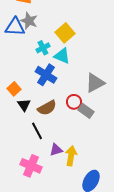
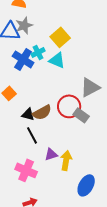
gray star: (29, 21) -> (24, 25), turned 30
blue cross: (46, 75) -> (23, 59), moved
red circle: (74, 102) -> (69, 106), size x1.5
black triangle: (24, 105) -> (28, 114), moved, turned -40

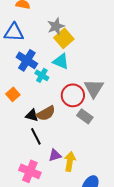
gray star: (24, 25) -> (56, 26), moved
cyan cross: (38, 52) -> (42, 75), moved, turned -32
gray triangle: (90, 87) -> (94, 88), turned -30
red circle: (69, 106) -> (73, 95), moved

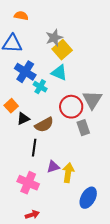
black triangle: (32, 115) -> (23, 119), moved, turned -40
gray rectangle: (85, 116) -> (83, 128), turned 35
black line: (36, 136) -> (34, 148), turned 36

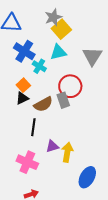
cyan triangle: (59, 73) -> (58, 52), turned -36
gray triangle: (92, 100) -> (92, 56), moved
orange square: (11, 106) -> (23, 85), moved
gray rectangle: (83, 128) -> (63, 100), moved

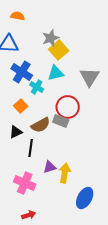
black triangle: (22, 98) -> (16, 132), moved
gray rectangle: (63, 100) -> (61, 121), turned -49

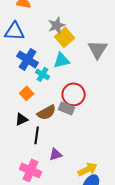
gray triangle: (90, 77) -> (98, 49), moved
yellow arrow: (65, 173) -> (88, 169), moved, turned 54

